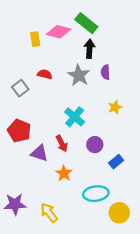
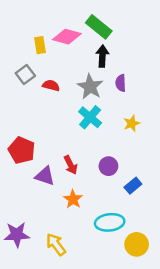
gray square: (20, 88) -> (25, 74), moved
cyan cross: (75, 117) -> (90, 117), moved

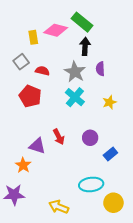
red pentagon: (22, 150) -> (30, 96), moved
orange star: (73, 199) -> (23, 165), moved
yellow arrow: (56, 244) -> (59, 207), moved, turned -30

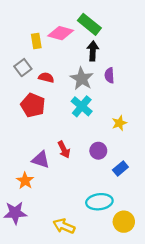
yellow star: (109, 102) -> (119, 123), moved

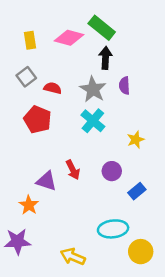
yellow rectangle: (36, 41) -> (30, 40), moved

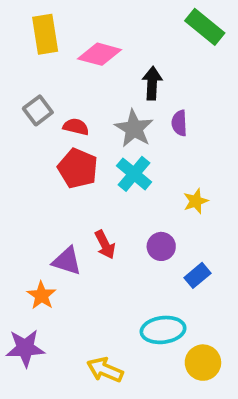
green rectangle: (102, 28) -> (205, 27), moved
yellow rectangle: (30, 40) -> (45, 34), moved, size x1.5
red pentagon: (38, 119) -> (78, 168), moved

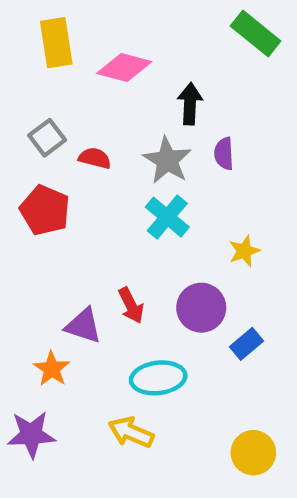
red pentagon: (78, 168) -> (45, 210), moved
purple circle: (161, 246) -> (201, 308), size x1.4
cyan ellipse: (163, 330) -> (158, 378), moved
yellow arrow: (105, 370) -> (131, 432), moved

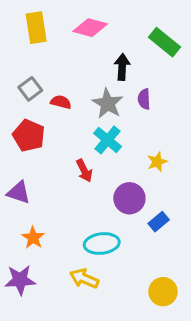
green rectangle: (256, 33) -> (164, 42), moved
pink diamond: (124, 67) -> (90, 28), moved
red arrow: (131, 305) -> (84, 171), moved
purple triangle: (83, 326) -> (19, 192), moved

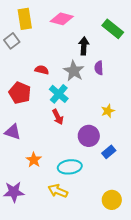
gray square: (30, 89) -> (12, 41), moved
cyan cross: (108, 140) -> (59, 94), moved
orange star: (33, 238) -> (34, 160), moved

